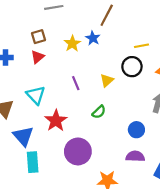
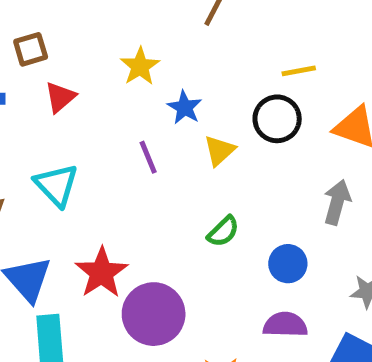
brown square: (39, 37) -> (31, 49), moved
blue star: (93, 38) -> (185, 107), moved
green semicircle: (99, 112) -> (223, 231), moved
red star: (56, 121) -> (102, 273), moved

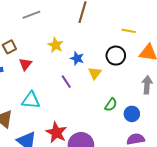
yellow line: (299, 71) -> (129, 31), moved, turned 32
cyan triangle: (56, 185) -> (31, 100), turned -30
green semicircle: (223, 231) -> (111, 105), moved

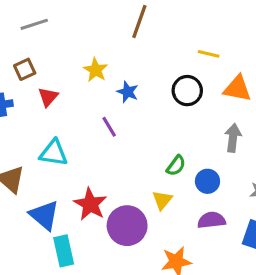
gray line: (31, 15) -> (34, 24), moved
yellow triangle: (95, 73) -> (162, 200), moved

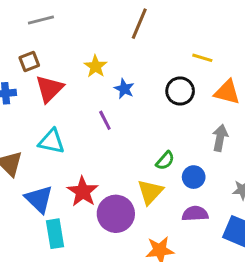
red triangle: (48, 97) -> (49, 89), size x1.5
yellow triangle: (162, 200) -> (150, 192), size x1.4

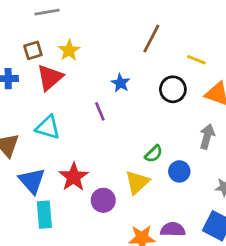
brown line: (139, 24) -> (151, 39), moved
yellow star: (96, 66) -> (69, 50), moved
purple circle: (116, 214) -> (103, 200), size x0.7
purple semicircle: (195, 214) -> (173, 229), moved

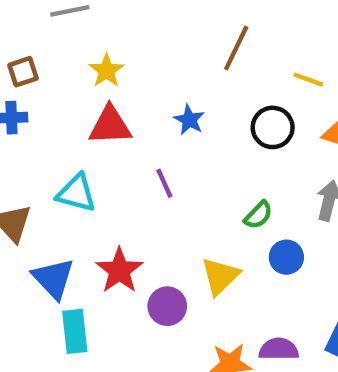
brown square: (33, 50) -> (23, 72), moved
red triangle: (50, 77) -> (110, 125), moved, turned 40
purple line: (100, 111) -> (164, 183), moved
green semicircle: (154, 154) -> (258, 215), moved

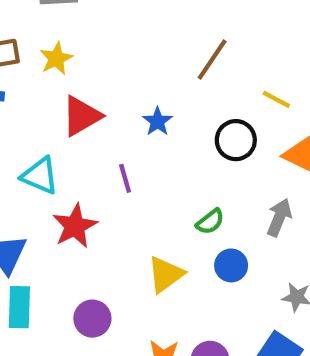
yellow star: (106, 71) -> (56, 59), moved
red triangle: (110, 125) -> (81, 116), turned -36
red star: (119, 270) -> (75, 226), moved
purple circle: (167, 306) -> (92, 319), moved

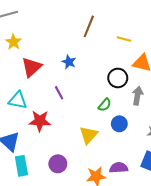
black circle: (236, 140) -> (118, 78), moved
red star: (75, 226) -> (40, 121), turned -30

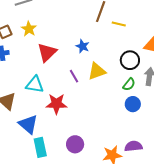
yellow line: (124, 39) -> (119, 24), moved
green semicircle: (105, 105) -> (129, 84), moved
yellow triangle: (89, 135) -> (97, 71), moved, turned 30

